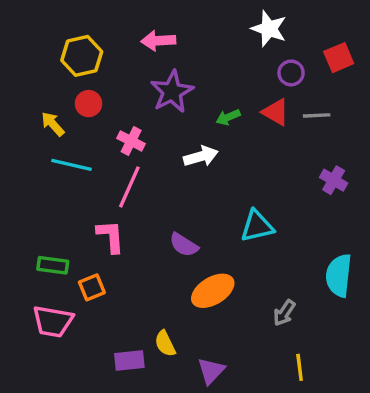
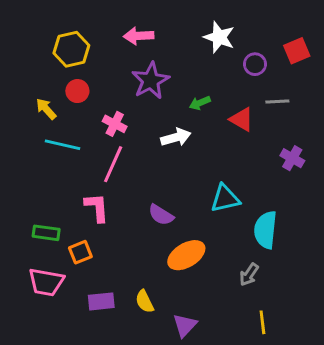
white star: (269, 29) -> (219, 37), moved
red triangle: (276, 112) -> (242, 119), moved
cyan semicircle: (339, 275) -> (265, 230), moved
purple rectangle: (129, 361) -> (101, 301), moved

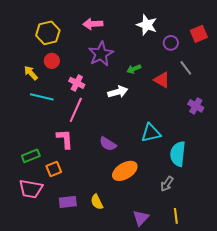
gray line: (277, 101) -> (186, 68), turned 56
green rectangle: (46, 233) -> (31, 156), turned -30
purple triangle: (185, 325) -> (141, 218), moved

